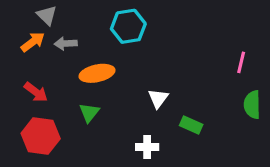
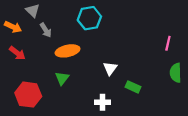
orange arrow: (33, 42) -> (13, 27), moved, turned 63
gray arrow: (66, 44) -> (46, 30), turned -120
red arrow: (36, 92) -> (17, 53), moved

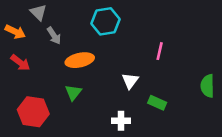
pink line: (168, 43) -> (160, 51), moved

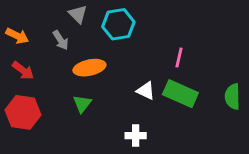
gray triangle: (38, 12) -> (78, 14), moved
white triangle: (130, 81) -> (146, 91), turned -42
green rectangle: (157, 103) -> (180, 94), moved, size x1.6
red hexagon: (33, 112) -> (23, 112), moved

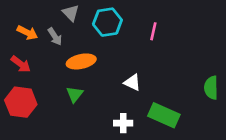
orange arrow: (17, 36) -> (27, 33), moved
pink line: (179, 57) -> (153, 31), moved
green rectangle: (180, 94) -> (164, 115), moved

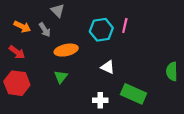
cyan hexagon: (107, 22) -> (101, 30), moved

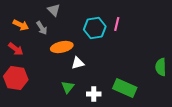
white triangle: (108, 67) -> (78, 63), moved, turned -40
green triangle: (61, 77) -> (68, 87), moved

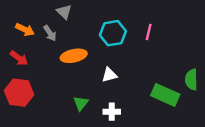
pink line: (117, 24) -> (149, 32), moved
white triangle: (78, 63) -> (109, 75), moved
green rectangle: (125, 88) -> (165, 95), moved

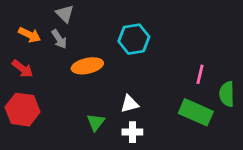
gray triangle: (64, 12) -> (65, 14), moved
pink line: (149, 32) -> (200, 74), moved
white triangle: (109, 75) -> (130, 104), moved

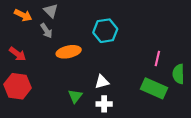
orange arrow: (30, 35) -> (23, 15), moved

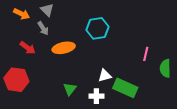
red arrow: (18, 54) -> (28, 48), moved
white triangle: (102, 82) -> (105, 76), moved
green rectangle: (154, 88) -> (125, 88), moved

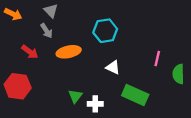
orange arrow: (21, 14) -> (13, 14), moved
white triangle: (105, 76) -> (113, 67), moved, turned 40
white cross: (96, 96) -> (95, 104), moved

